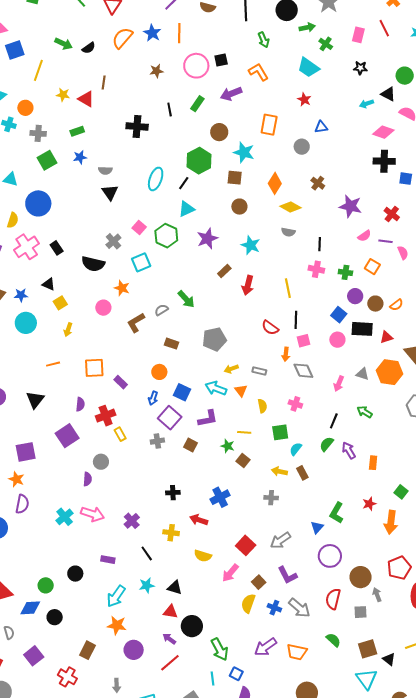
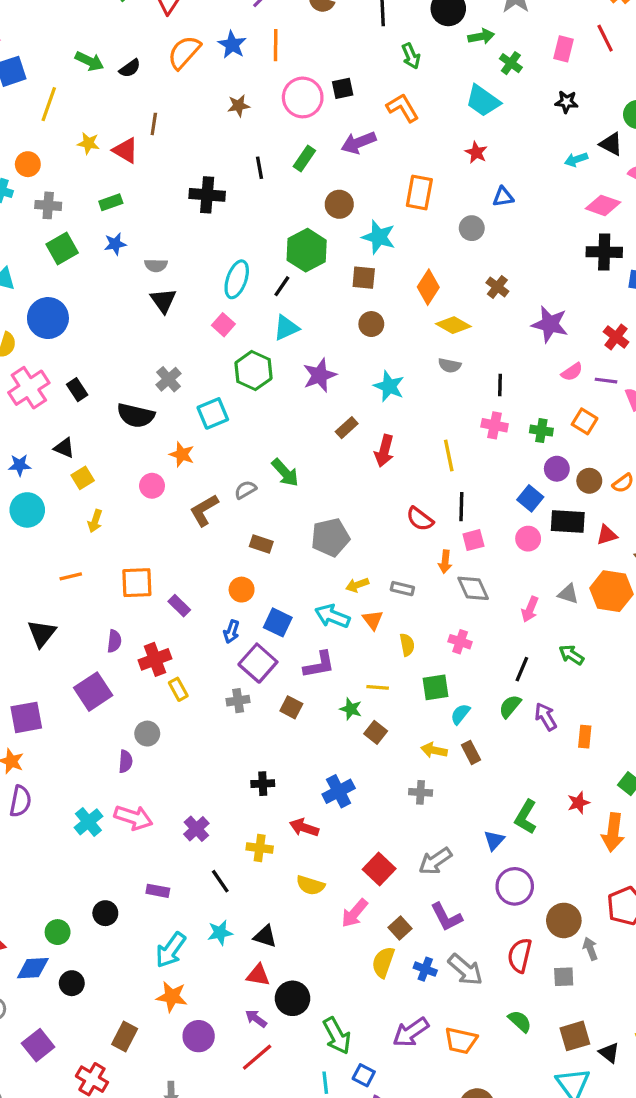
pink square: (139, 227) -> (223, 325), moved

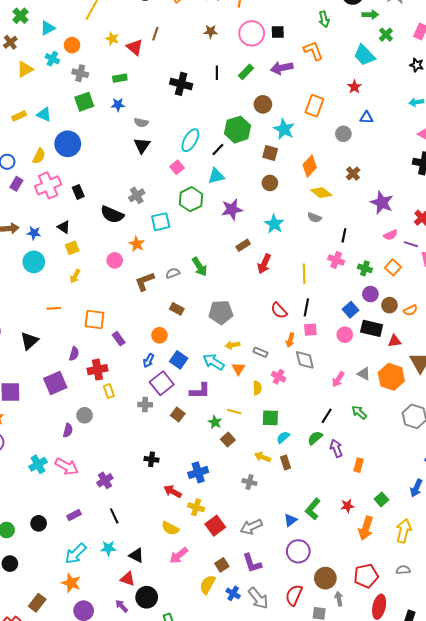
pink cross: (460, 642) -> (279, 377), moved
yellow cross: (260, 848) -> (196, 507), moved
purple rectangle: (158, 891) -> (74, 515), turned -48
pink arrow: (355, 913) -> (179, 555), moved

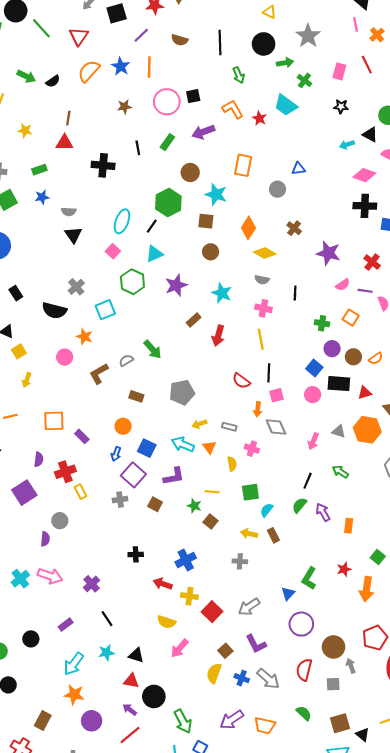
red triangle: (135, 47) -> (64, 143), moved, turned -30
red star: (354, 87) -> (259, 118), moved
pink cross: (336, 260) -> (263, 308), moved

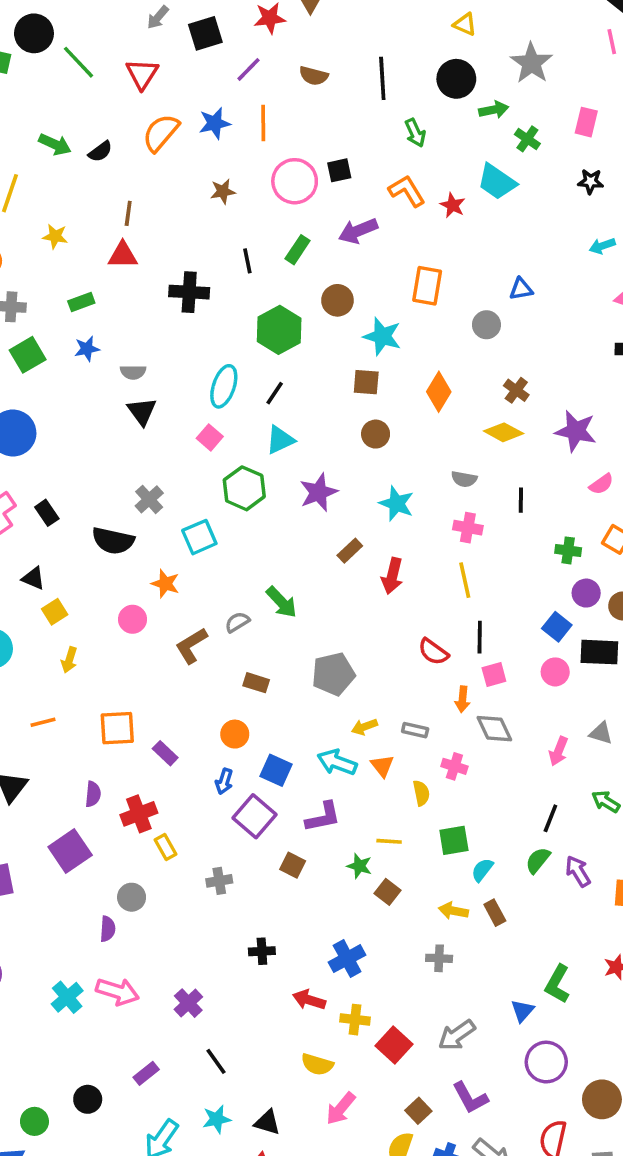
blue star: (121, 66) -> (215, 123), turned 30
green hexagon: (168, 203) -> (279, 330), moved
yellow diamond: (265, 253) -> (504, 432), moved
gray cross: (120, 500) -> (219, 881), moved

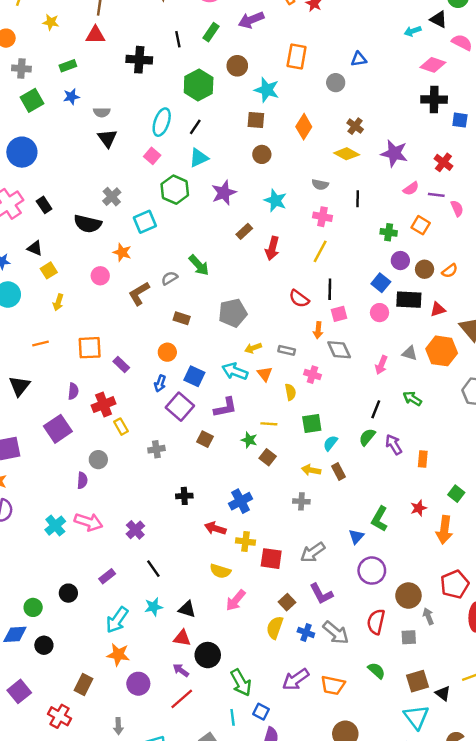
yellow line: (465, 580) -> (320, 251), turned 40
red square: (394, 1045) -> (271, 559), turned -35

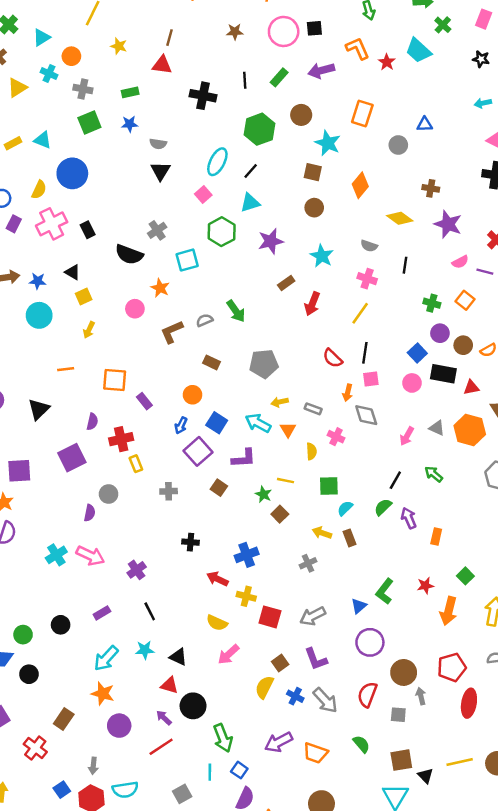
brown cross: (355, 126) -> (431, 188), moved, turned -35
gray cross: (301, 501) -> (308, 563), turned -35

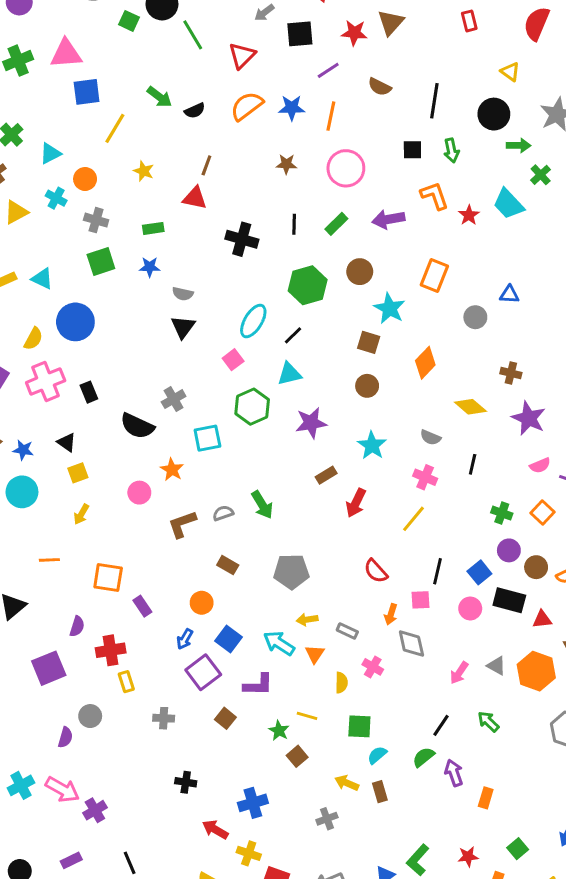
black square: (314, 28) -> (412, 150), moved
black line: (365, 353) -> (438, 571), moved
purple cross: (137, 570) -> (95, 810), moved

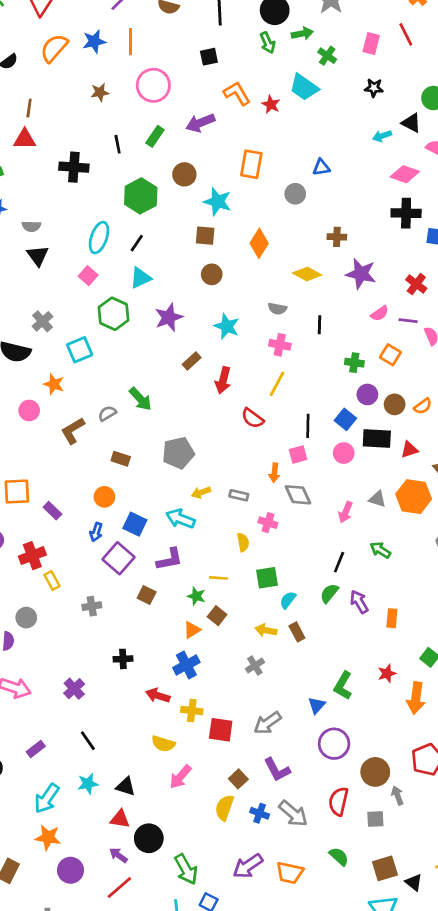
green arrow: (451, 150) -> (268, 43), moved
red semicircle: (376, 571) -> (253, 418), moved
orange triangle: (315, 654) -> (192, 630), moved, turned 36
purple cross: (95, 810) -> (74, 689), moved

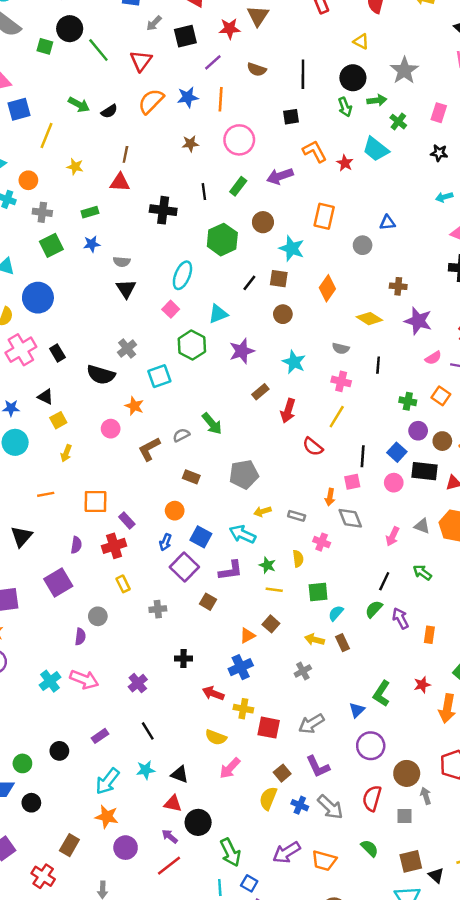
black line: (137, 243) -> (249, 283), moved
red cross: (32, 556) -> (114, 546), moved
green star: (196, 596) -> (267, 565), moved

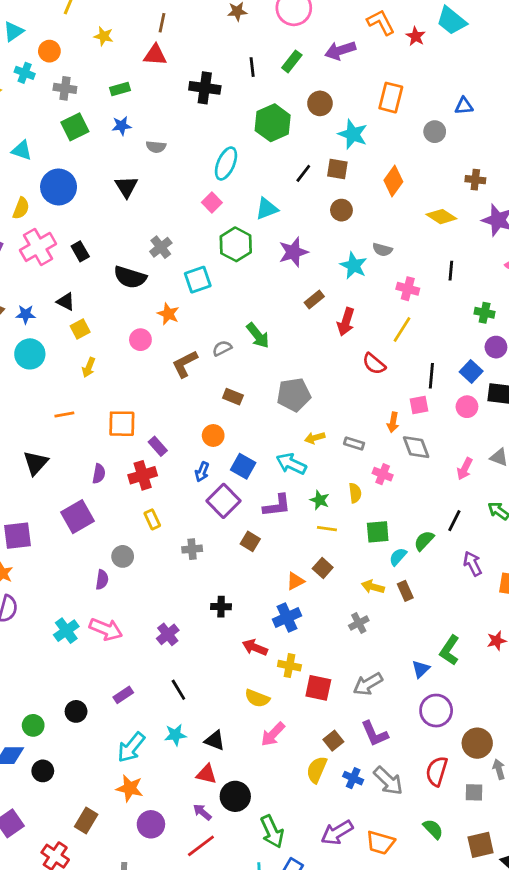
black triangle: (126, 289) -> (126, 187), moved
gray semicircle: (341, 348) -> (382, 250), moved
green semicircle: (374, 609) -> (424, 541), moved

